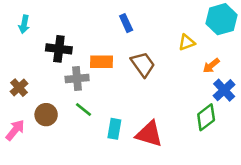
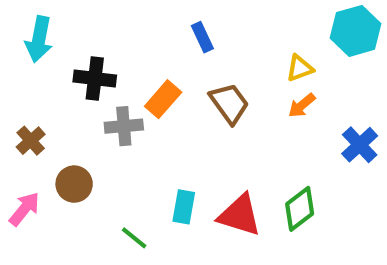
cyan arrow: (24, 24) -> (39, 39), size x1.5
orange rectangle: (102, 62) -> (163, 99), turned -50
orange arrow: (211, 66) -> (302, 105), moved
green line: (83, 109) -> (134, 238), moved
green diamond: (206, 117) -> (300, 209), moved

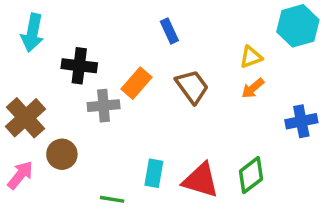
brown cross: (31, 141) -> (25, 118), size x1.6
blue cross: (360, 145) -> (301, 121), turned 32
green line: (134, 238) -> (112, 199), turned -30

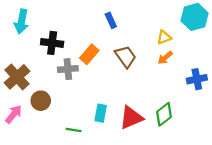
red triangle: (201, 180) -> (131, 118), turned -40

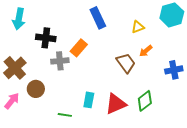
blue rectangle: (111, 20) -> (98, 18), size x1.5
yellow triangle: (164, 37) -> (138, 27), moved
brown trapezoid: (126, 57) -> (126, 63), moved

